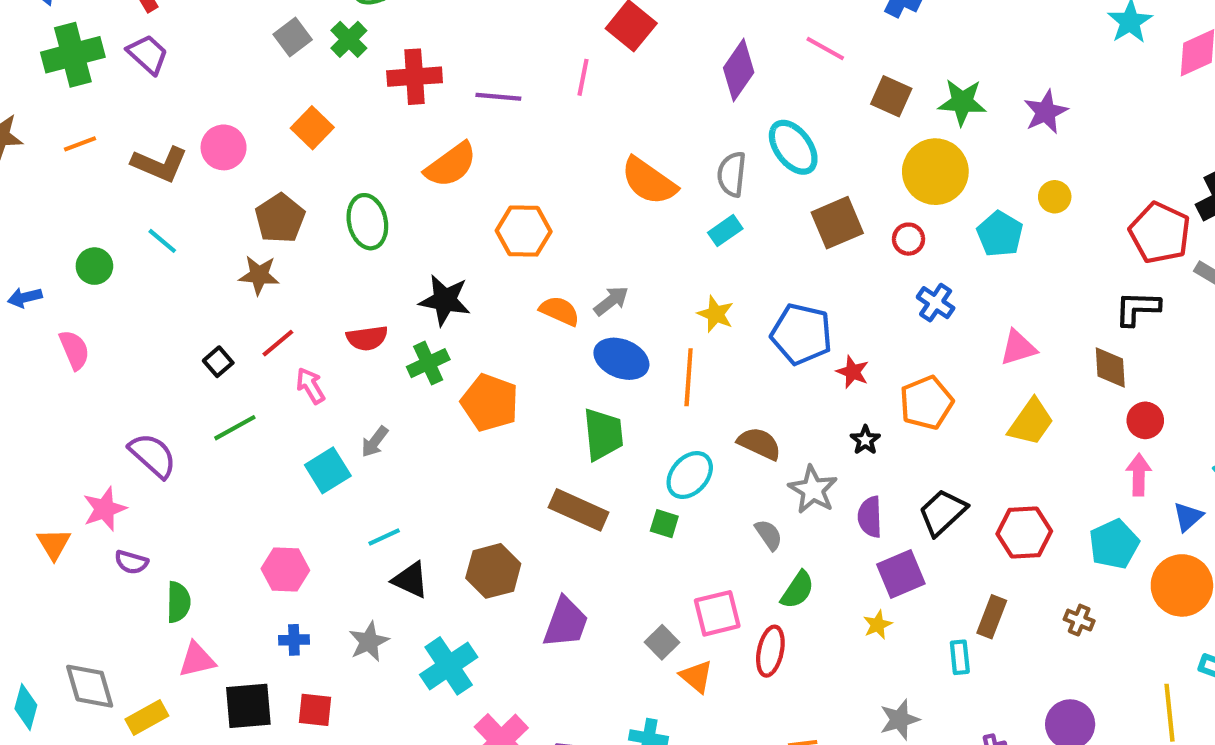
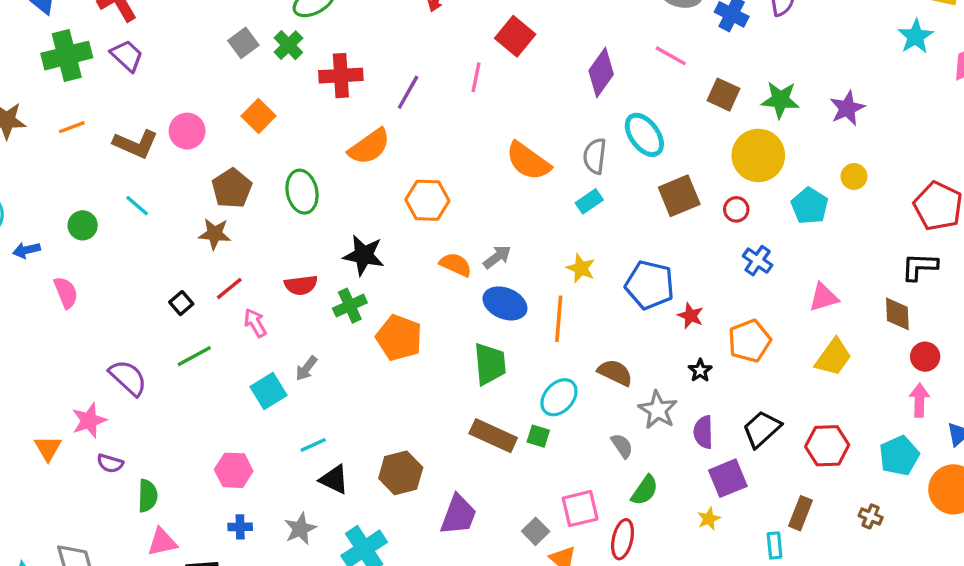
purple line: (498, 97) -> (408, 92), turned -66
brown rectangle: (579, 510) -> (493, 436), moved

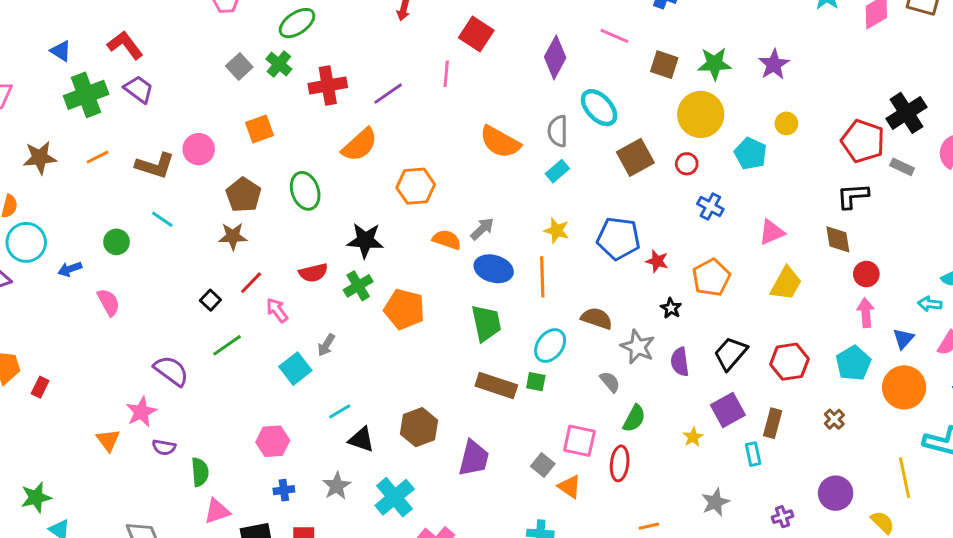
purple line: (408, 92) -> (388, 94), turned 32
orange square: (258, 116) -> (260, 129), turned 32
purple square: (728, 478) -> (728, 410), moved
pink square: (580, 509) -> (579, 441), turned 32
brown cross: (871, 516) -> (834, 419), turned 30

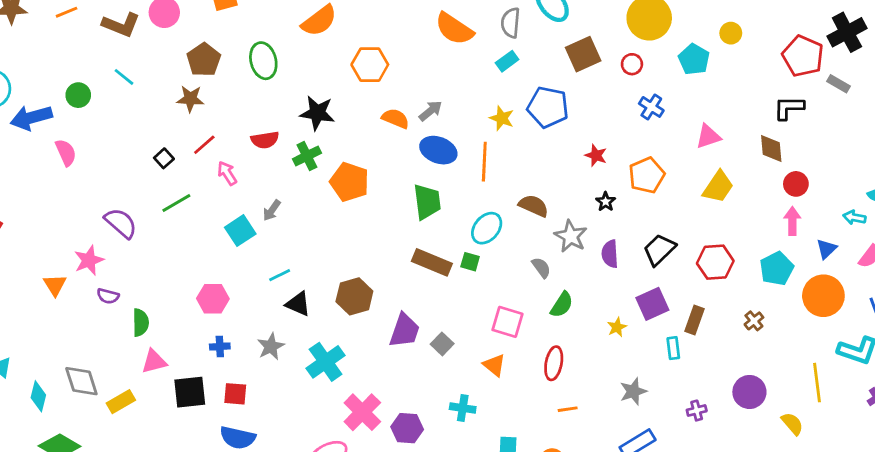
blue pentagon: (618, 238) -> (548, 107), moved
blue arrow: (70, 269) -> (31, 118), size x1.8
red ellipse: (620, 463) -> (554, 363), moved
gray square: (543, 465) -> (442, 344), moved

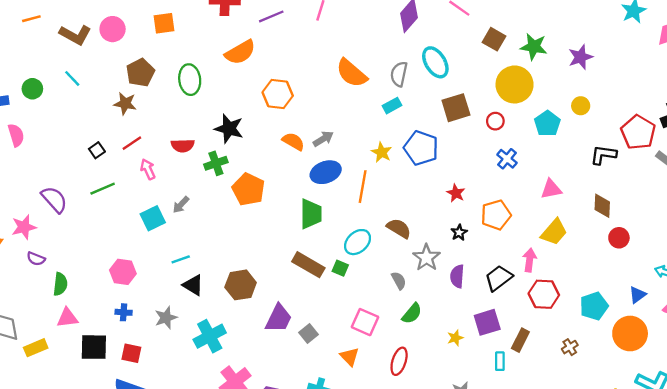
black L-shape: (789, 108) -> (603, 155), moved
blue ellipse: (438, 150) -> (326, 172), turned -48
pink arrow: (792, 221) -> (530, 260), moved

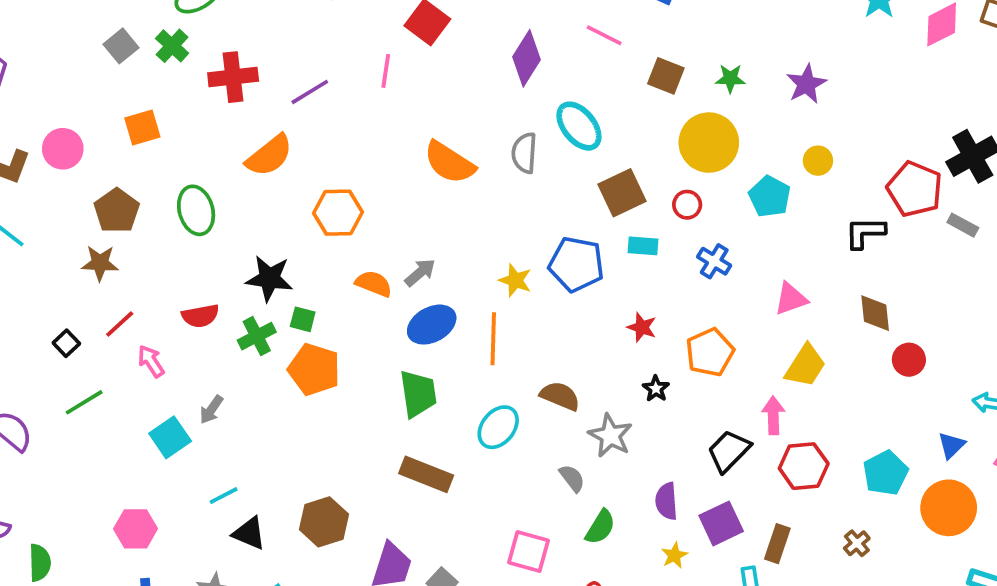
green star: (534, 47) -> (730, 78), size x0.7
cyan rectangle: (392, 106) -> (643, 246), moved, turned 42
green square: (340, 268) -> (303, 319), moved
purple semicircle: (457, 276) -> (666, 501), moved

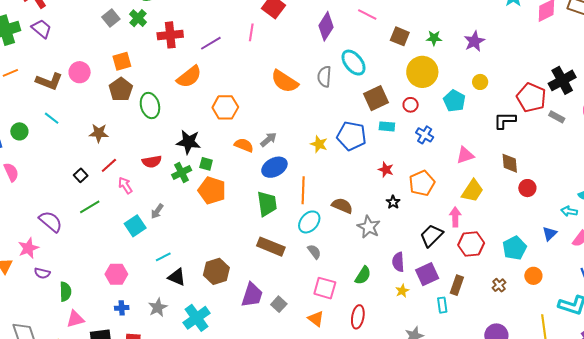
brown pentagon: (117, 211) -> (121, 89), moved
orange line: (493, 339) -> (303, 190), moved
gray semicircle: (572, 478) -> (314, 252), moved
orange circle: (949, 508) -> (533, 276), moved, size x0.6

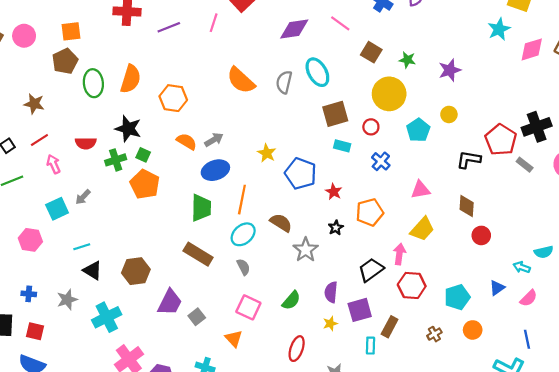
purple diamond: (326, 26) -> (294, 29), turned 40
orange semicircle: (189, 77) -> (131, 79), moved, turned -44
blue pentagon: (351, 136) -> (301, 174), moved
pink hexagon: (116, 274) -> (30, 240), moved
red ellipse: (358, 317) -> (297, 349), moved

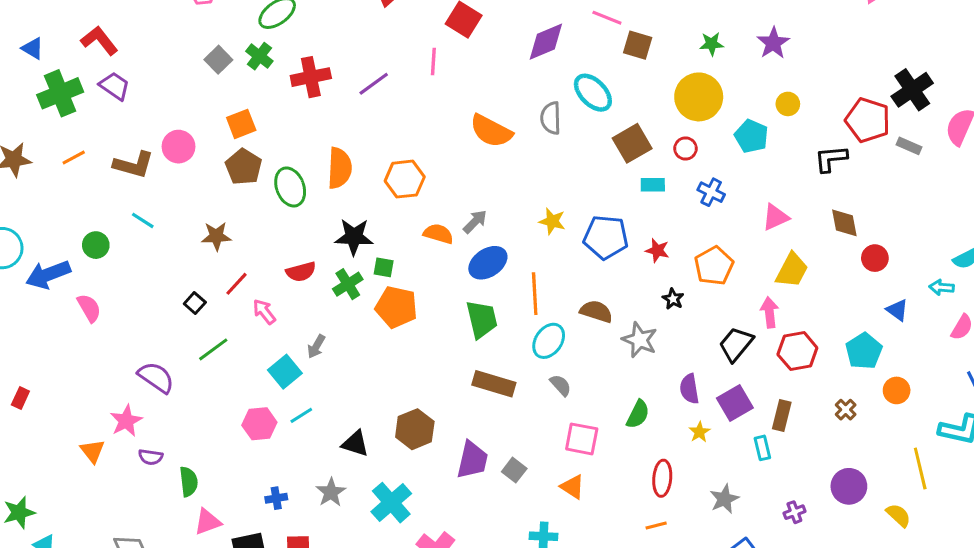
brown square: (371, 52) -> (638, 45), moved
cyan line: (82, 247) -> (301, 415), moved
blue triangle: (497, 288) -> (897, 310), moved, turned -35

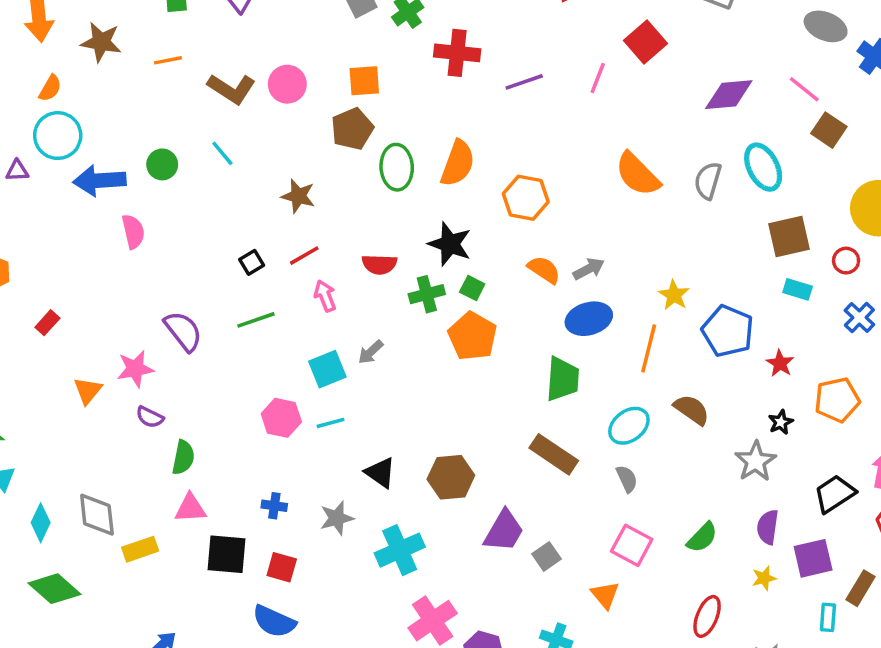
orange line: (535, 294) -> (649, 348), moved
gray star: (640, 340) -> (756, 461), moved
red rectangle: (20, 398) -> (47, 323), moved

